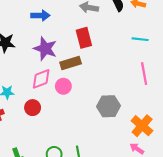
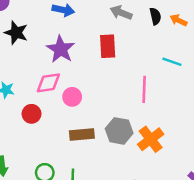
brown rectangle: (71, 63) -> (82, 135), moved
pink line: (144, 74) -> (144, 89), moved
orange cross: (142, 126) -> (151, 139), moved

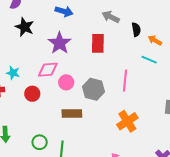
black semicircle: (155, 16) -> (136, 30), moved
orange arrow: (178, 20) -> (155, 40), moved
gray hexagon: (119, 131) -> (93, 89), moved

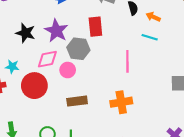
black star: (24, 27) -> (25, 33), moved
gray hexagon: (93, 89) -> (78, 49), moved
red circle: (32, 94) -> (34, 86), size x1.6
orange cross: (127, 121) -> (121, 102), moved, turned 30

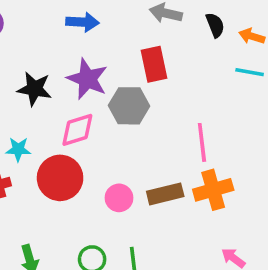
pink line: (127, 61) -> (202, 142), moved
pink circle: (68, 70) -> (119, 198), moved
brown rectangle: (77, 101) -> (165, 194), moved

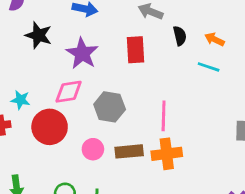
black semicircle: (215, 25) -> (180, 36), moved
black star: (35, 89) -> (39, 35), moved
gray hexagon: (129, 106) -> (110, 107), moved

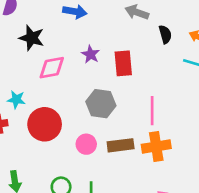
red rectangle: (136, 50) -> (123, 63), moved
purple star: (82, 53) -> (91, 54), moved, size x0.6
pink diamond: (69, 92) -> (52, 68), moved

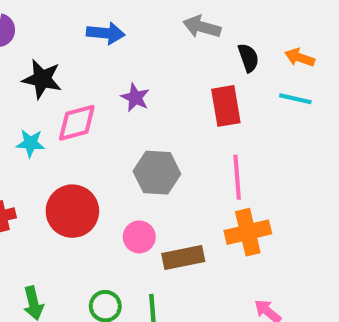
red rectangle: (123, 63) -> (226, 106), moved
cyan star: (16, 100) -> (30, 143), moved
brown rectangle: (121, 145) -> (183, 258), moved

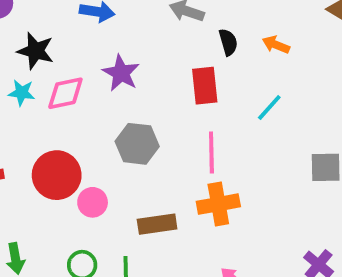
purple star: (135, 98) -> (121, 73), size x1.4
cyan line: (295, 99) -> (269, 108), moved, turned -64
cyan star: (30, 143) -> (22, 93), moved
pink circle: (139, 237) -> (93, 202), moved

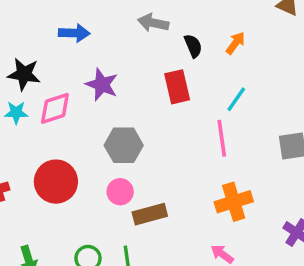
orange arrow: (276, 45) -> (235, 43), turned 110
pink line: (211, 152) -> (222, 138), moved
pink circle: (93, 202) -> (120, 192), moved
orange cross: (218, 204) -> (234, 202), moved

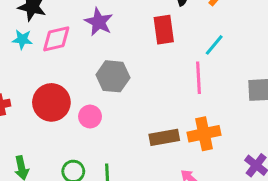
pink circle: (120, 192) -> (90, 117), moved
brown rectangle: (150, 214) -> (164, 137), moved

